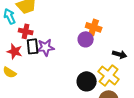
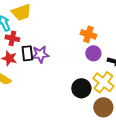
red cross: (26, 31) -> (12, 38), moved
purple circle: (86, 39) -> (93, 53), moved

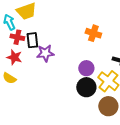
black rectangle: (27, 53) -> (32, 40), moved
purple circle: (93, 53) -> (86, 68), moved

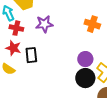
black rectangle: (32, 40) -> (31, 55), moved
purple star: (45, 53) -> (44, 24), moved

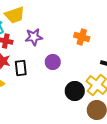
purple circle: (85, 59) -> (53, 62), moved

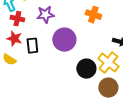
purple circle: (53, 62) -> (64, 40), size x1.5

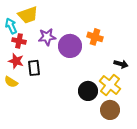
purple circle: (64, 40) -> (70, 46), moved

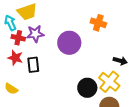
purple star: (47, 37) -> (35, 34), moved
orange cross: (95, 37) -> (98, 23), moved
yellow semicircle: (11, 82) -> (11, 89), moved

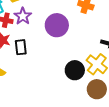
purple star: (35, 34) -> (23, 16), turned -30

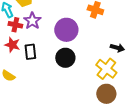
black circle: (75, 70) -> (65, 58), moved

